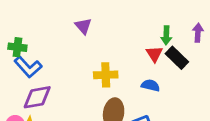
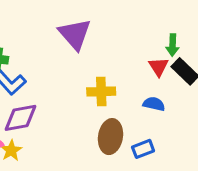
purple triangle: (83, 26) -> (75, 34), size x1.6

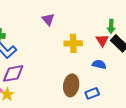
purple triangle: (75, 34) -> (48, 19), size x0.6
yellow cross: (101, 92) -> (73, 43), moved

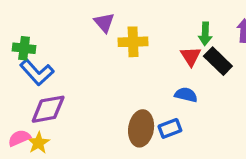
yellow cross: (73, 43) -> (133, 42), moved
blue rectangle: (92, 93) -> (170, 128), moved

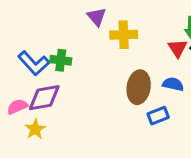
green cross: (24, 48) -> (61, 60), moved
brown ellipse: (141, 128) -> (139, 87), moved
pink semicircle: (19, 138) -> (17, 107), moved

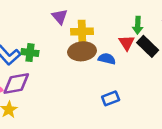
blue semicircle: (173, 84) -> (107, 59), moved
brown ellipse: (139, 87) -> (82, 51), moved, turned 75

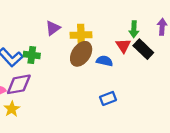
purple triangle: (60, 17) -> (53, 28), moved, turned 35
brown ellipse: (82, 51) -> (81, 54), turned -50

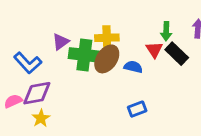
purple triangle: (53, 28) -> (61, 42), moved
green cross: (32, 55) -> (84, 55), moved, size x1.6
yellow star: (12, 109) -> (41, 118), moved

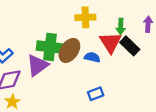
yellow cross: (107, 38) -> (85, 17), moved
purple triangle: (61, 42) -> (38, 65), moved, size x1.5
red triangle: (154, 50) -> (110, 42), size x1.5

